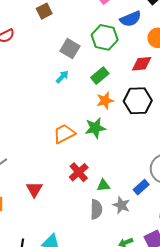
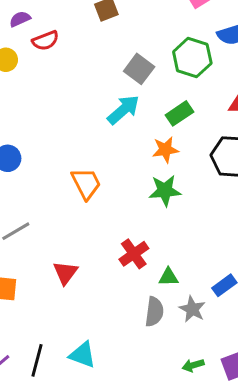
cyan arrow: (62, 77) -> (123, 110), size x1.6
orange star: (105, 101) -> (165, 150), moved
orange trapezoid: (64, 134) -> (86, 184), moved, turned 85

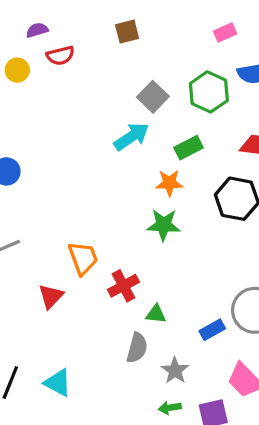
orange trapezoid: (86, 184) -> (83, 258), moved
gray star: (192, 309) -> (175, 370), moved

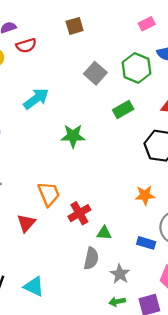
cyan arrow: (132, 137) -> (36, 99), moved
orange star: (169, 183) -> (145, 195), moved
green star: (164, 225) -> (73, 136), moved
blue rectangle: (212, 330) -> (146, 243), turned 48

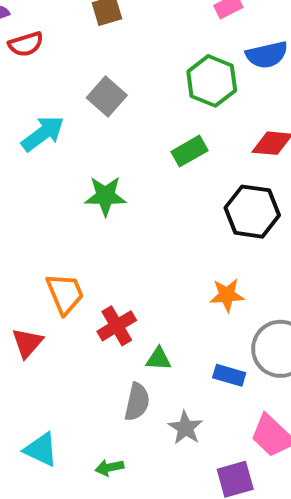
gray square: (95, 73) -> (107, 97), moved
green arrow: (117, 302) -> (109, 468), moved

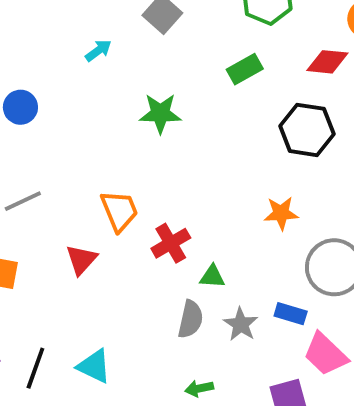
cyan arrow: (43, 134) -> (98, 51), size x0.6
blue rectangle: (229, 375) -> (291, 314), moved
gray star: (185, 428) -> (241, 324), moved
green arrow: (109, 468) -> (199, 388), moved

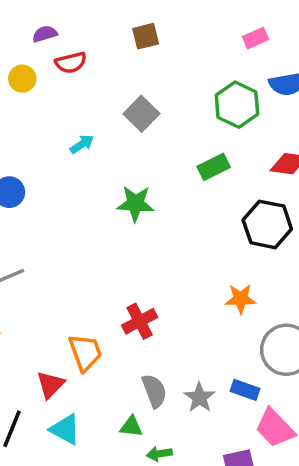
orange trapezoid: (119, 211) -> (85, 352), moved
red triangle: (81, 260) -> (50, 385), moved
green triangle: (212, 277) -> (131, 427), moved
gray semicircle: (190, 319) -> (154, 391), turned -36

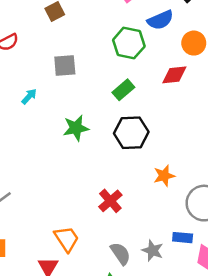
gray square: (141, 114) -> (65, 65), turned -35
black hexagon: (267, 224) -> (131, 133), moved
red cross: (140, 321) -> (110, 201), moved

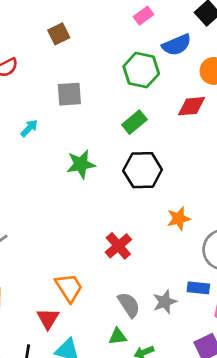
gray star: (153, 250) -> (165, 302), turned 30

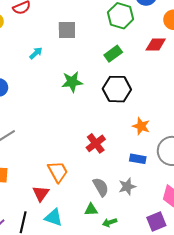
orange star: (179, 219) -> (141, 126), turned 30
blue rectangle: (198, 288) -> (138, 159), moved

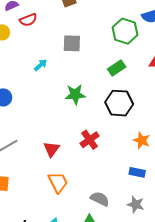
red cross: (96, 143) -> (90, 140), moved
gray star: (127, 186) -> (136, 204), moved, turned 30
gray semicircle: (101, 187) -> (100, 199), turned -36
red triangle: (41, 193) -> (51, 149), moved

